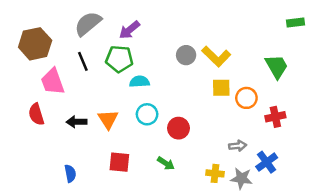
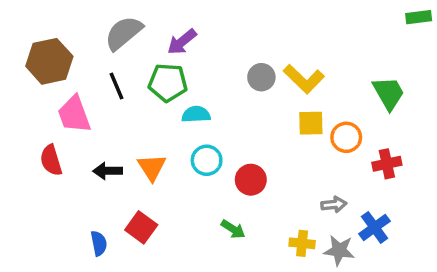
green rectangle: (296, 22) -> (419, 17), moved
red square: (119, 162) -> (141, 227), moved, turned 30

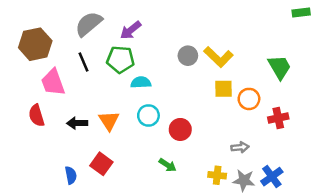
blue cross: (374, 227) -> (272, 177), moved

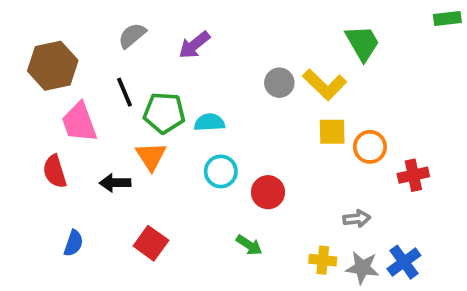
gray semicircle: (89, 24) -> (132, 35), size x0.7
green pentagon: (120, 59) -> (164, 113), moved
green trapezoid: (279, 67) -> (362, 43), moved
orange triangle: (109, 121) -> (151, 156), moved
blue semicircle: (71, 175) -> (74, 243), moved, turned 30

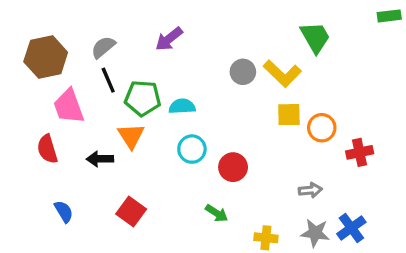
gray semicircle: (132, 35) -> (103, 47), moved
blue semicircle: (74, 243) -> (64, 212), turned -50
yellow cross: (323, 260) -> (266, 238), moved

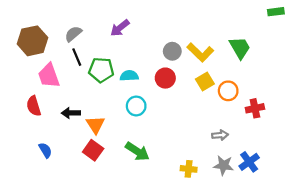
green trapezoid: (315, 37) -> (240, 48), moved
yellow square: (289, 115) -> (205, 82), turned -30
orange triangle: (131, 136) -> (95, 125), moved
red circle: (233, 167) -> (165, 78), moved
green arrow: (217, 213) -> (137, 151), moved, size x1.5

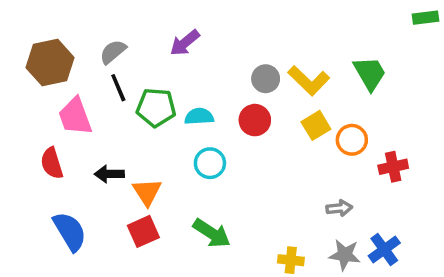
blue semicircle: (45, 150) -> (70, 231), size x1.6
red square: (93, 150) -> (143, 231), turned 30

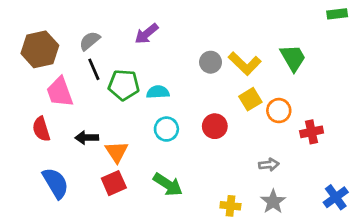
red circle: (255, 120) -> (215, 126), moved
blue cross: (384, 249) -> (336, 197), moved
gray star: (345, 255) -> (273, 202), turned 30

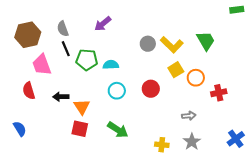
gray semicircle: (90, 41) -> (63, 29), turned -70
blue semicircle: (55, 183) -> (20, 129), moved, size x0.7
red square: (114, 183) -> (80, 129), turned 36

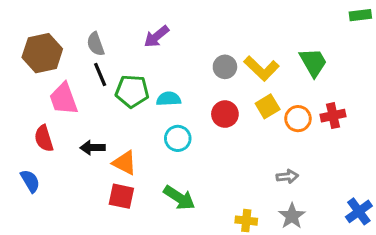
red circle: (151, 89) -> (225, 114), moved
red cross: (219, 93) -> (333, 116), moved
orange triangle: (82, 107) -> (124, 163), turned -30
blue semicircle: (20, 129) -> (30, 181), moved

